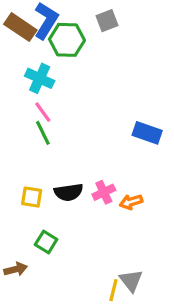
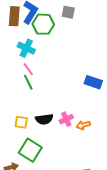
gray square: (107, 21) -> (68, 12), turned 32
brown rectangle: (20, 27) -> (14, 16), turned 60
green square: (46, 242) -> (30, 150), size x1.6

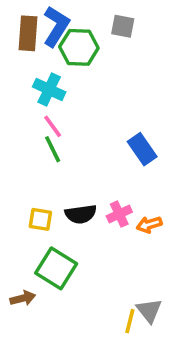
blue rectangle: (93, 82) -> (142, 149), moved, turned 36

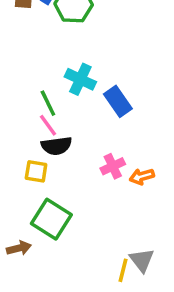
cyan cross: (49, 89) -> (80, 79), moved
pink line: (53, 126) -> (48, 125), moved
blue rectangle: (142, 149) -> (118, 101), moved
black semicircle: (81, 214) -> (56, 146), moved

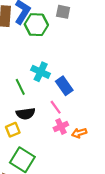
pink line: (48, 125) -> (56, 107), moved
yellow square: (36, 171) -> (13, 130), turned -32

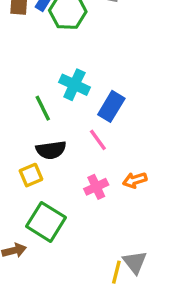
blue rectangle: (64, 86) -> (111, 106), turned 66
pink cross: (61, 126) -> (96, 187), moved

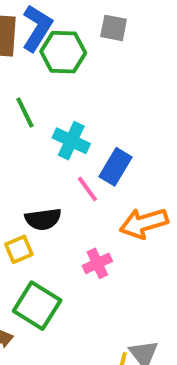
green line: (43, 108) -> (25, 112), moved
pink line: (98, 140) -> (87, 189), moved
orange arrow: (135, 180) -> (144, 223), moved, size x1.6

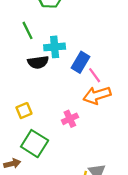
cyan cross: (71, 141) -> (55, 47), turned -30
pink line: (87, 189) -> (95, 75), moved
black semicircle: (43, 219) -> (38, 62), moved

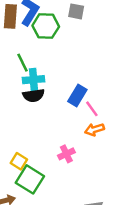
cyan cross: (55, 47) -> (34, 80), moved
orange arrow: (97, 95) -> (94, 130), size x0.7
yellow square: (24, 111) -> (19, 161), moved, turned -35

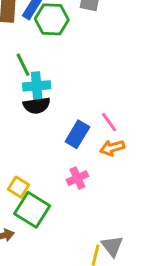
blue rectangle: (77, 95) -> (77, 134), moved

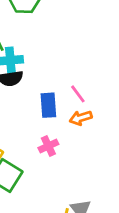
blue rectangle: (77, 134) -> (48, 105), turned -35

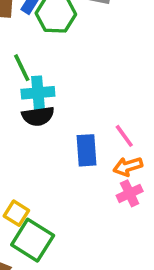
pink cross: (48, 146) -> (130, 193), moved

